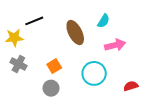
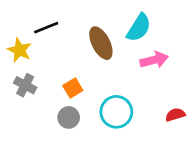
cyan semicircle: (104, 21) -> (139, 28), size x1.5
yellow star: (14, 38) -> (20, 50), turned 30
cyan circle: (94, 73) -> (116, 112), moved

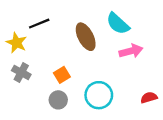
cyan semicircle: (139, 28) -> (118, 24), turned 100

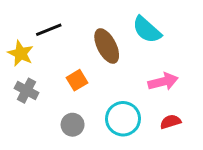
pink arrow: (131, 51) -> (163, 82), moved
orange square: (62, 75) -> (77, 80), moved
red semicircle: (149, 98) -> (171, 122), moved

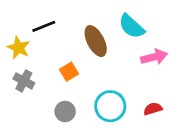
pink arrow: (163, 82) -> (154, 57), moved

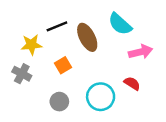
black line: (44, 26) -> (57, 26), moved
yellow star: (19, 48) -> (31, 45), moved, turned -30
red semicircle: (153, 109) -> (132, 83), moved, turned 49

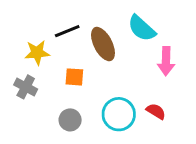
pink arrow: (141, 52) -> (166, 61), turned 105
orange square: (63, 65) -> (74, 77), turned 35
red semicircle: (132, 83) -> (156, 111), moved

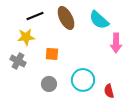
black line: (67, 31) -> (35, 16), moved
brown ellipse: (103, 44) -> (66, 18), moved
red semicircle: (156, 111) -> (109, 91), moved, turned -136

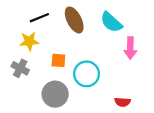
cyan circle: (83, 80) -> (87, 74), moved
gray circle: (49, 84) -> (55, 94), size x1.5
red semicircle: (109, 91) -> (123, 102), turned -72

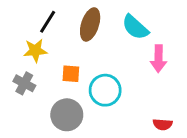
black line: (39, 18) -> (48, 22), turned -36
brown ellipse: (74, 20) -> (90, 24), turned 45
red semicircle: (123, 102) -> (163, 124), moved

